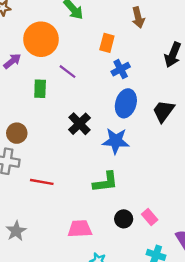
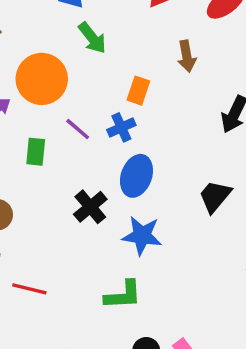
blue cross: (121, 69) -> (121, 127), moved
blue ellipse: (126, 103) -> (136, 176), moved

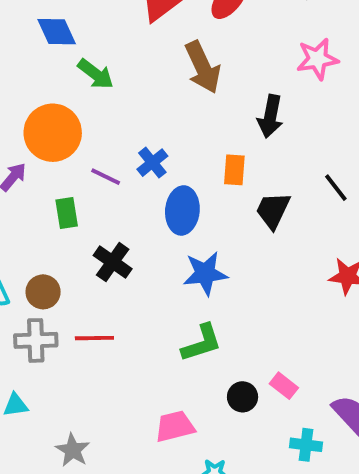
brown arrow: (187, 56) -> (203, 67), size x1.5
orange rectangle: (138, 91) -> (234, 170), moved
black cross: (90, 207) -> (113, 262), moved
red line: (29, 289) -> (94, 338), moved

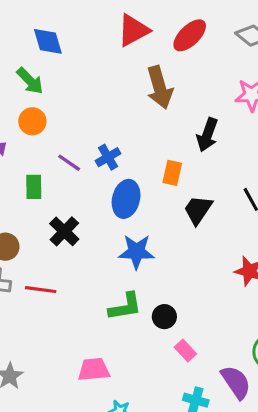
green arrow: (96, 74) -> (30, 81), moved
orange circle: (53, 133) -> (32, 121), size x0.6
black circle: (243, 397) -> (164, 317), moved

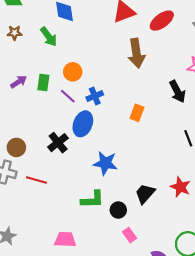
orange circle: (32, 121) -> (73, 72), moved
black arrow: (207, 135) -> (177, 92), moved, turned -55
green rectangle: (34, 187) -> (43, 83), moved
blue ellipse: (126, 199) -> (83, 124), moved
black trapezoid: (198, 210) -> (145, 194), moved

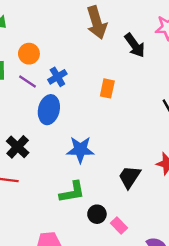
black arrow: (177, 92) -> (135, 45), moved
black cross: (58, 143) -> (18, 147), moved
black circle: (118, 210) -> (97, 214), moved

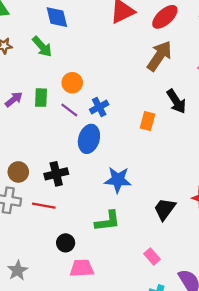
brown arrow: (97, 22) -> (159, 56), moved, turned -132
black arrow: (135, 45) -> (176, 101), moved
black cross: (18, 147) -> (56, 174), turned 30
black circle: (97, 214) -> (66, 243), moved

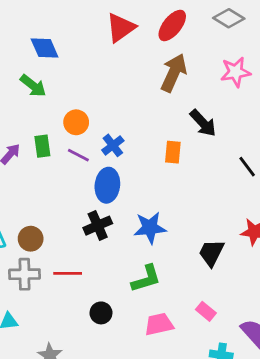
black cross: (56, 174) -> (98, 226), moved
pink trapezoid: (82, 268) -> (159, 324), moved

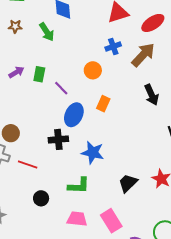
orange circle: (76, 122) -> (93, 70), moved
blue cross: (113, 145) -> (113, 46), moved
orange rectangle: (173, 152) -> (103, 104), moved
pink rectangle: (206, 311) -> (111, 221), size x1.6

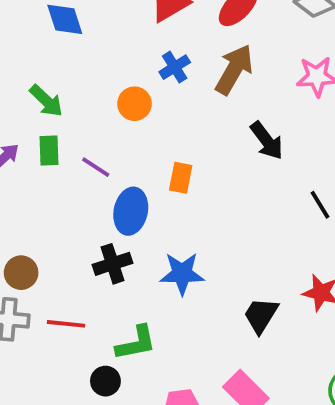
green arrow: (47, 32) -> (46, 101), moved
orange circle: (93, 70) -> (134, 104), moved
green L-shape: (79, 186) -> (136, 343), moved

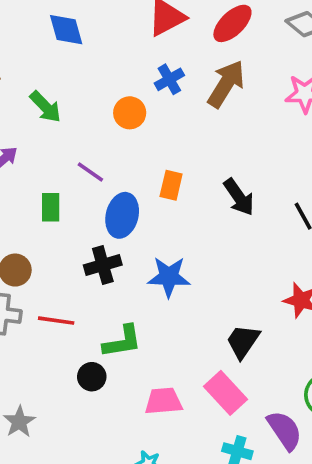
black arrow: (267, 141) -> (239, 197), moved
green rectangle: (49, 150) -> (51, 207), moved
black trapezoid: (261, 315) -> (243, 341), moved

